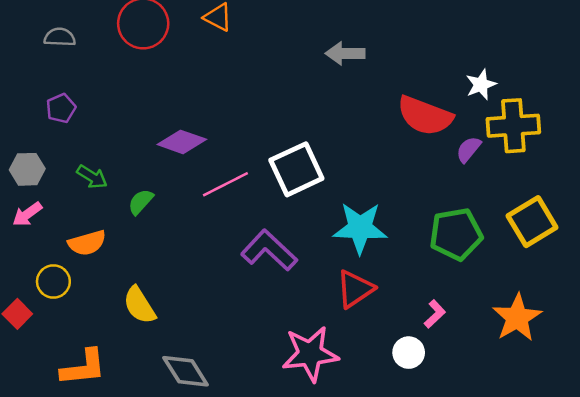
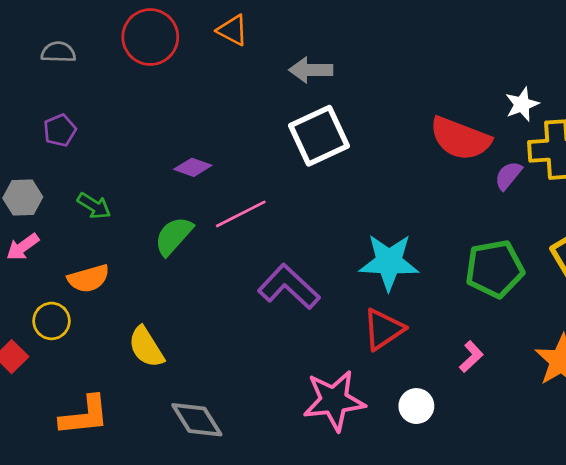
gray arrow: (345, 53) -> (311, 70), moved
purple diamond: (182, 142) -> (193, 167), size x0.7
white square: (296, 169) -> (319, 136), moved
green semicircle: (141, 202) -> (174, 236), moved, size x1.4
white circle: (409, 353) -> (416, 406), moved

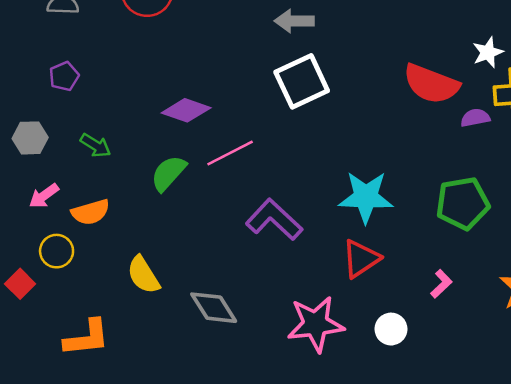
purple diamond: (193, 167) -> (186, 110), size x1.4
purple semicircle: (508, 176) -> (475, 118), turned 40
pink arrow: (23, 247) -> (44, 196), moved
gray diamond: (197, 420) -> (214, 308), moved

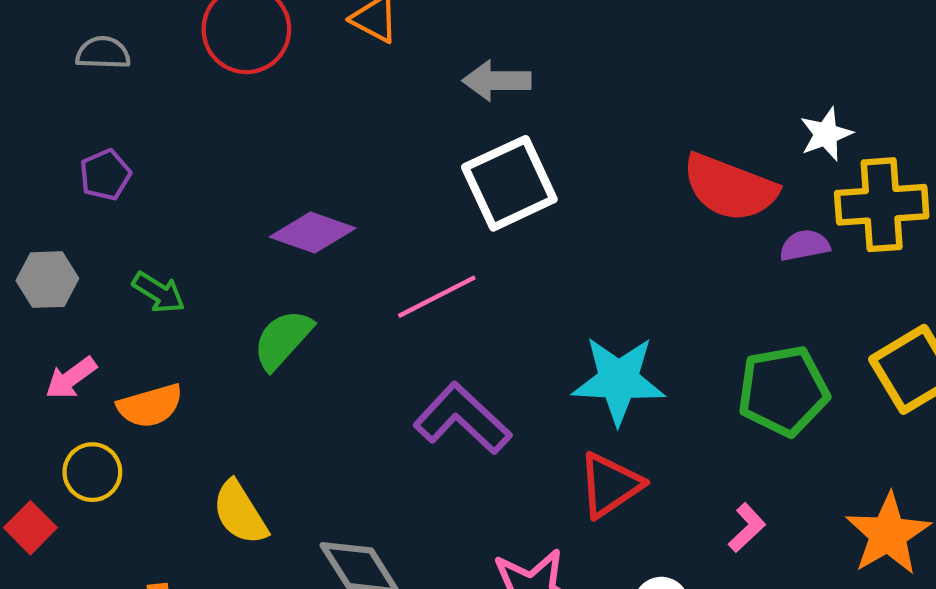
pink line: (230, 153) -> (437, 297), moved

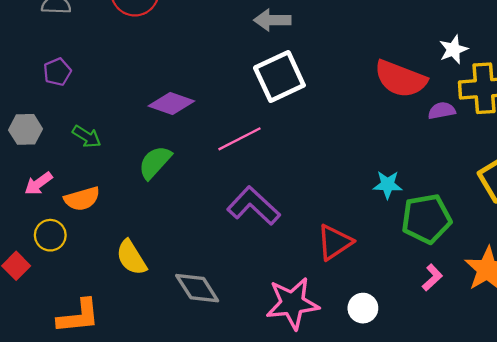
cyan star: (619, 380) -> (388, 185), moved, size x0.6
green pentagon: (783, 391) -> (426, 219), moved
pink L-shape: (747, 528) -> (432, 278), moved

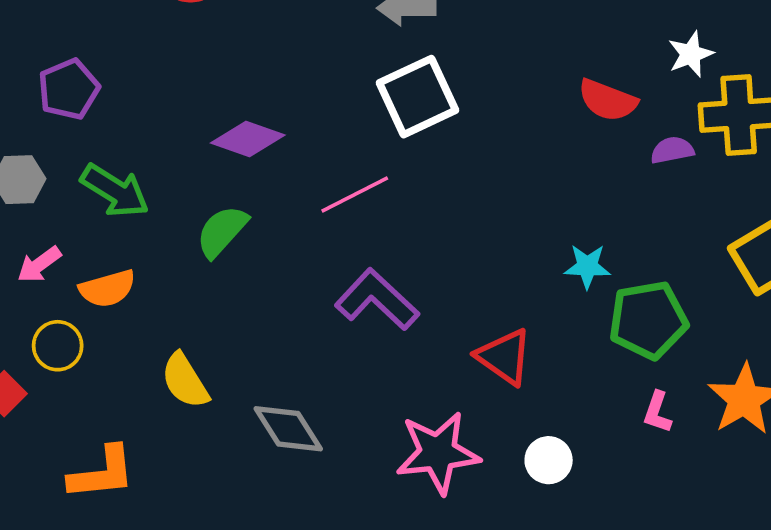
purple pentagon: (57, 72) -> (69, 89), size x1.4
red semicircle: (401, 79) -> (608, 100), size x0.7
green arrow: (87, 136) -> (115, 191), size x1.5
red triangle: (335, 242) -> (504, 357), turned -51
pink L-shape: (432, 278) -> (657, 412), turned 152

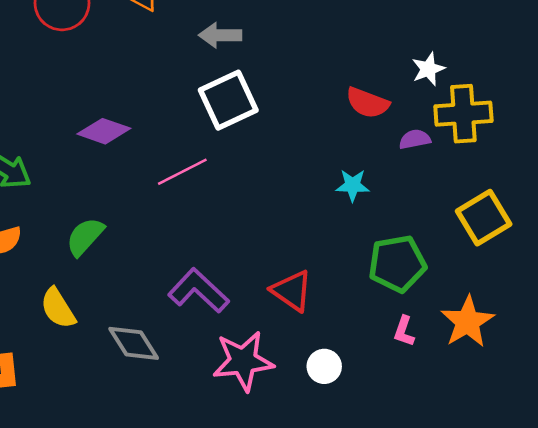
green semicircle: (222, 231) -> (85, 237), moved
cyan star: (587, 266) -> (353, 185), moved
purple L-shape: (377, 300) -> (199, 291), moved

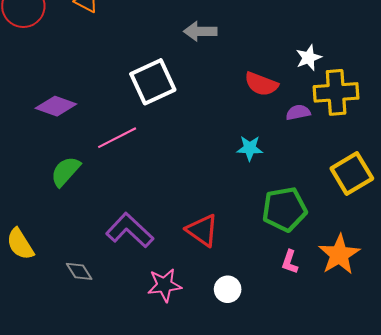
gray arrow: (220, 35) -> (200, 31), moved
green semicircle: (85, 237) -> (65, 171), moved
gray diamond: (134, 343) -> (79, 271), size x0.7
pink star: (243, 361) -> (164, 285), size x0.7

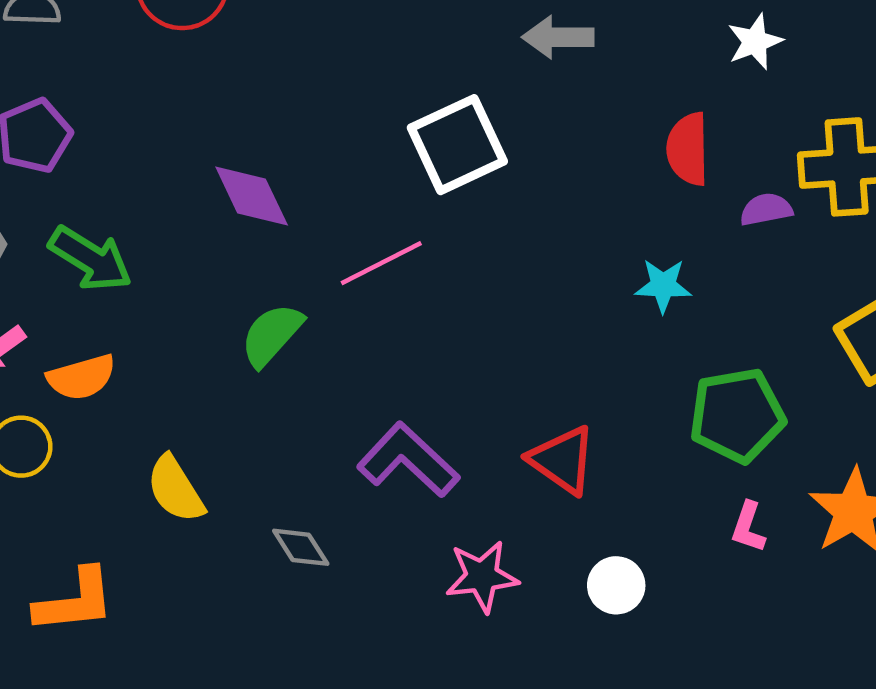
white star: (309, 58) -> (755, 42), moved
red semicircle: (261, 84) -> (688, 149), turned 68
purple diamond: (56, 106) -> (252, 196), turned 45

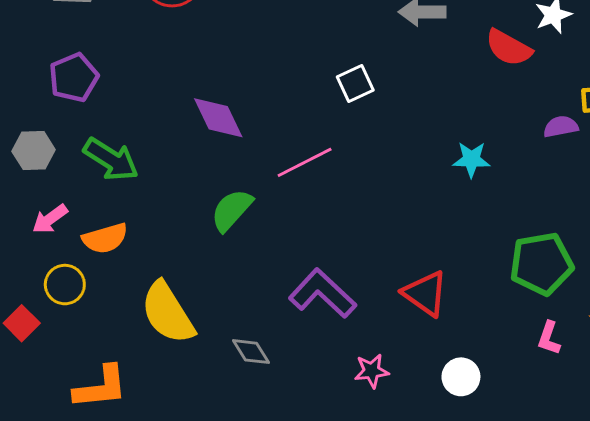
white square: (457, 145) -> (355, 83), size x0.6
red semicircle: (688, 149) -> (509, 48), moved, turned -60
cyan star: (663, 286) -> (471, 159), moved
yellow semicircle: (175, 489) -> (168, 313), size x1.4
pink star: (482, 576) -> (372, 371), size x0.7

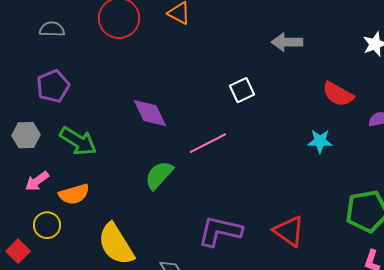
red semicircle: (509, 48) -> (338, 94), moved
purple L-shape: (322, 293) -> (220, 231), turned -30

